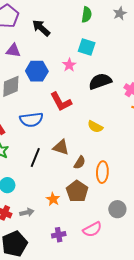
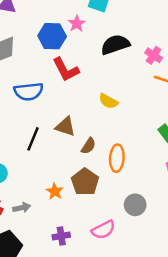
blue hexagon: (37, 71) -> (52, 36), moved

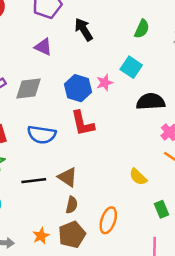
black semicircle: (115, 45) -> (151, 102), moved
yellow semicircle: (108, 101) -> (138, 177), moved
black line: (33, 139) -> (34, 181), turned 45
brown semicircle: (88, 146) -> (72, 205), moved, turned -35

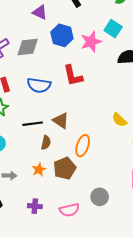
pink star: (105, 83) -> (91, 42), size x1.5
blue hexagon: (78, 88) -> (62, 35), moved
brown semicircle: (72, 205) -> (46, 143), moved
orange ellipse: (108, 220) -> (83, 146), moved

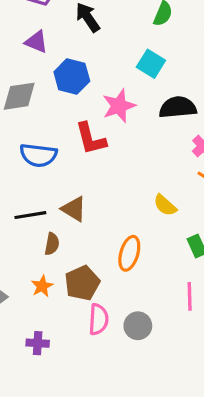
pink star: (91, 42) -> (119, 106), moved
orange ellipse: (83, 146) -> (129, 253), moved
pink semicircle: (69, 210) -> (98, 319), moved, turned -72

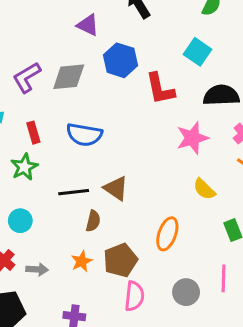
pink star: (119, 106) -> (192, 138), moved
red L-shape: (91, 139) -> (160, 89), moved
gray circle: (138, 326) -> (186, 292), moved

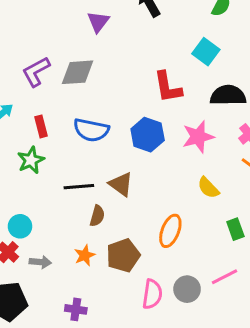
purple triangle: (88, 25) -> (98, 22), turned 40
blue hexagon: (120, 60) -> (148, 135), moved
cyan circle: (20, 221) -> (20, 226), moved
pink line: (223, 278) -> (225, 277), turned 60
pink semicircle: (134, 296) -> (152, 294), moved

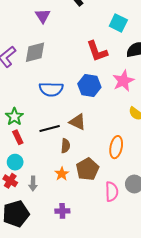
red rectangle: (41, 126) -> (18, 137), moved
gray arrow: (40, 262) -> (33, 184), turned 96

